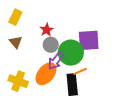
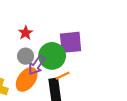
gray circle: (51, 45) -> (26, 56), moved

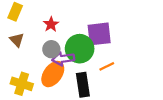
purple arrow: (37, 65) -> (63, 59), turned 48
orange line: (63, 76) -> (107, 66), moved

